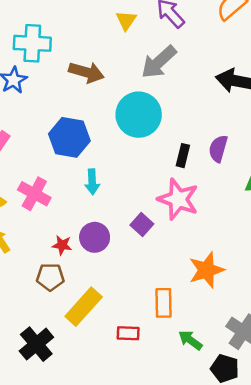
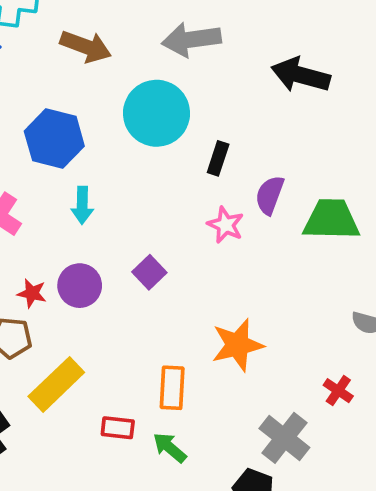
gray arrow: (159, 62) -> (191, 39), turned 30
purple semicircle: (218, 149) -> (270, 195), moved
black rectangle: (183, 156) -> (218, 158), moved
pink star: (178, 199) -> (226, 225), moved, size x0.6
green arrow: (190, 340) -> (170, 448), moved

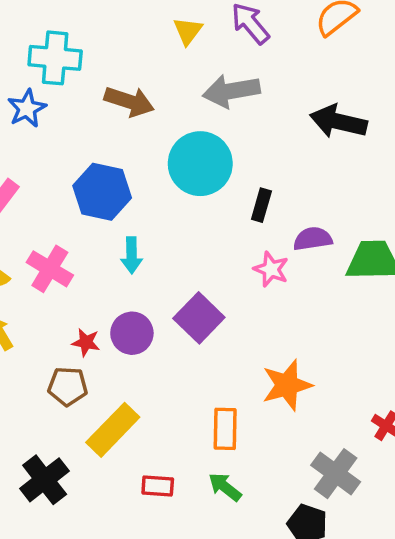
purple semicircle: (270, 195) -> (313, 239), turned 63
purple square: (149, 272) -> (199, 318), size x1.5
red rectangle: (118, 428) -> (158, 486), moved

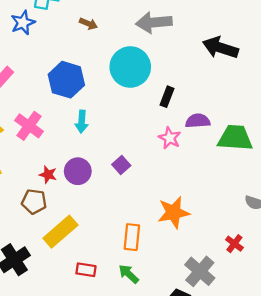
brown arrow: (129, 101) -> (88, 24), size x0.6
purple square: (199, 318) -> (121, 165), size x0.6

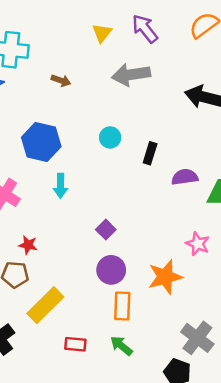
cyan circle: (130, 67) -> (110, 137), moved, size x0.5
pink star: (170, 138) -> (198, 244), moved
purple circle: (78, 171) -> (111, 270), moved

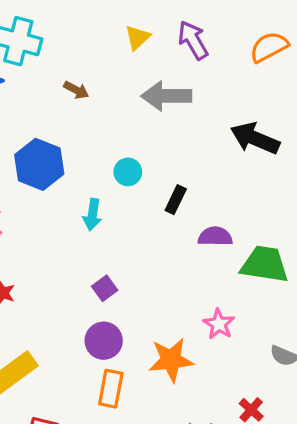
cyan arrow: (61, 186) -> (92, 215), moved

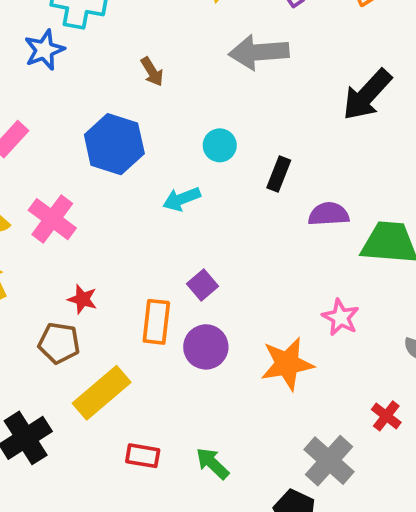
brown arrow: (76, 90) -> (152, 72), moved, turned 35
black arrow: (255, 138) -> (367, 95), turned -66
cyan arrow: (92, 215) -> (182, 199), turned 64
orange rectangle: (111, 389) -> (156, 322), moved

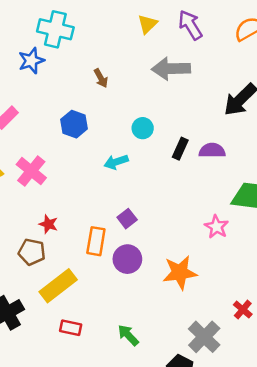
blue hexagon: (114, 144) -> (74, 124), size x0.7
purple semicircle: (329, 214) -> (212, 151), moved
pink star: (341, 317) -> (216, 227), moved
red rectangle: (143, 456) -> (71, 328), moved

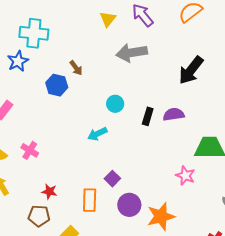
blue hexagon: (74, 124) -> (57, 85), moved
pink cross: (31, 171) -> (30, 150), size x0.7
purple circle: (127, 259) -> (129, 205), moved

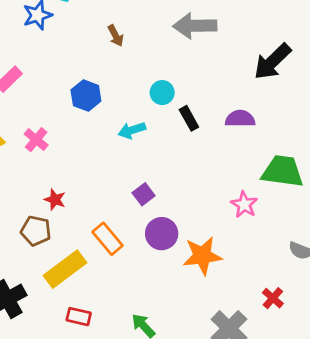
blue hexagon: (57, 85) -> (86, 96), moved
black rectangle: (148, 116) -> (189, 118), moved, turned -54
orange rectangle: (90, 200) -> (107, 239), moved, turned -50

